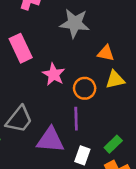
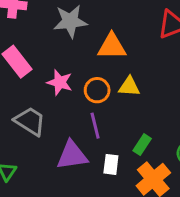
orange triangle: (106, 53) -> (112, 46), size x1.5
yellow triangle: (115, 80) -> (129, 87), moved, turned 30
gray trapezoid: (19, 119) -> (30, 121), moved, turned -84

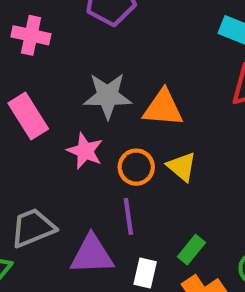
gray star: (70, 21) -> (108, 96), moved
yellow triangle: (129, 87) -> (182, 167), turned 30
gray trapezoid: (30, 121) -> (33, 228), moved, turned -60

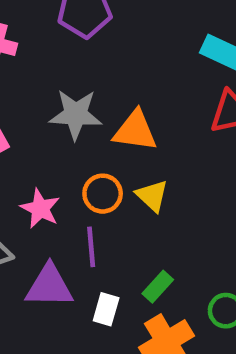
pink star: (85, 151) -> (40, 208), moved

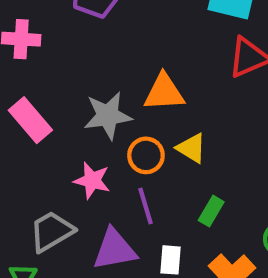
gray star: (76, 114) -> (108, 116), moved
green rectangle: (158, 287) -> (211, 211), moved

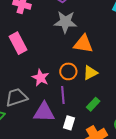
gray star: (108, 116) -> (65, 22), moved
yellow triangle: (191, 148) -> (90, 73), turned 49

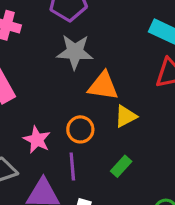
yellow triangle: (90, 73) -> (126, 116), moved
green rectangle: (93, 104) -> (121, 166), moved

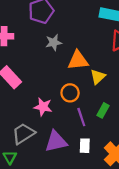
gray star: (75, 52) -> (54, 42), size x0.7
purple line: (72, 166) -> (81, 117), moved

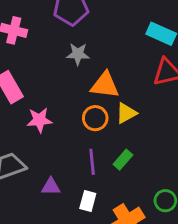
orange circle: (70, 93) -> (95, 118), moved
pink star: (43, 107) -> (39, 120), moved, turned -30
purple triangle: (56, 142) -> (51, 187), size x0.6

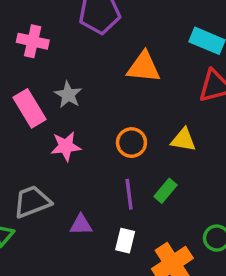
gray star: (78, 54) -> (68, 95), moved, turned 30
orange triangle: (105, 85) -> (144, 67), moved
yellow triangle: (126, 113) -> (183, 140), moved, turned 40

